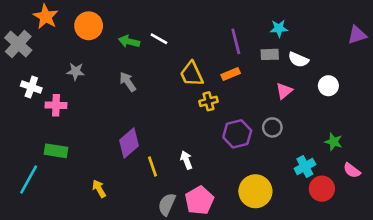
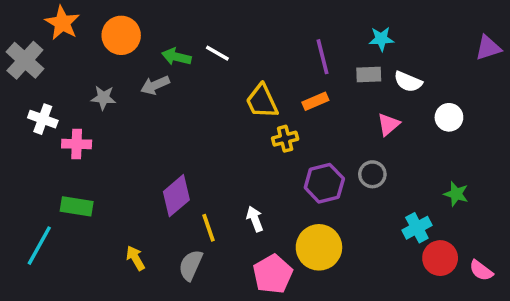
gray arrow: (128, 82) -> (155, 85), moved, turned -78
pink semicircle: (352, 170) -> (481, 271), moved
yellow circle: (255, 191) -> (319, 247), moved
gray semicircle: (167, 204) -> (191, 265), moved

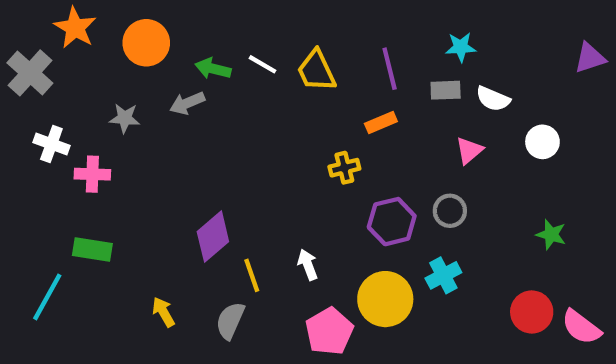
yellow trapezoid: (262, 101) -> (316, 71), moved
cyan cross: (417, 228) -> (443, 275), moved
pink semicircle: (481, 271) -> (581, 327), size x1.4

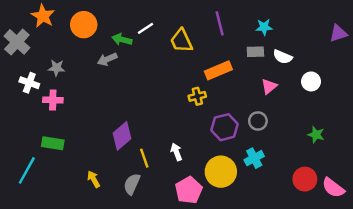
white line: (263, 64) -> (145, 28), moved, turned -63
purple line: (390, 69) -> (220, 23), moved
gray star: (125, 118) -> (56, 68), moved
orange rectangle: (381, 122) -> (218, 70), size x1.5

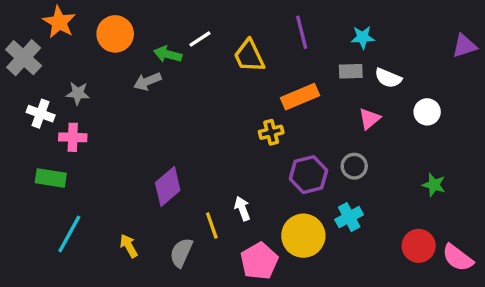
green rectangle: (53, 143) -> (51, 178), moved
yellow line: (144, 158) -> (212, 225), moved
cyan line: (27, 170) -> (69, 234), moved

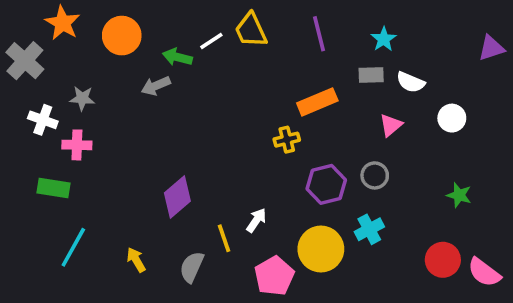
cyan star: (363, 37) -> (384, 39), turned -30
yellow trapezoid: (249, 56) -> (251, 30), moved
white arrow: (242, 209) -> (256, 220), turned 55

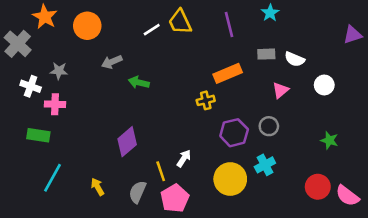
cyan star: (384, 39) -> (270, 13), moved
green arrow: (177, 57) -> (139, 82), moved
pink pentagon: (274, 276) -> (175, 198), moved

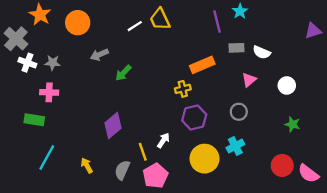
purple line: (229, 24) -> (217, 21), moved
green arrow: (139, 82) -> (123, 73), turned -60
white circle: (324, 85) -> (287, 85), moved
white cross: (31, 86) -> (27, 63), moved
purple hexagon: (234, 133) -> (194, 117), moved

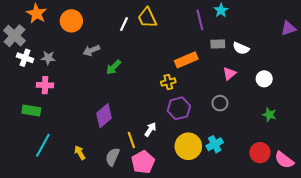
white line: (135, 26) -> (124, 24), turned -32
cyan cross: (235, 146) -> (215, 144), moved

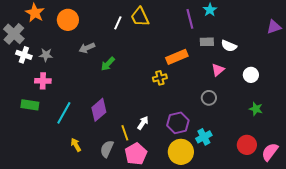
purple hexagon: (179, 108) -> (178, 123), moved
cyan line: (43, 145) -> (64, 113), moved
yellow circle: (188, 146) -> (181, 152), moved
pink semicircle: (284, 160) -> (270, 152), turned 90

